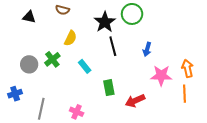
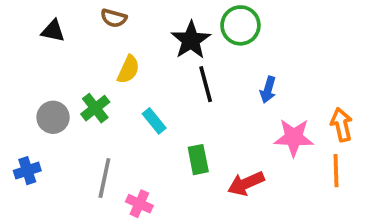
gray line: (41, 109) -> (104, 178), moved

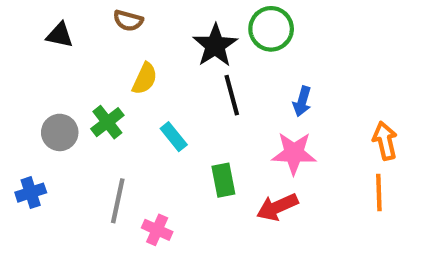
pink star: (294, 137) -> (294, 153), moved

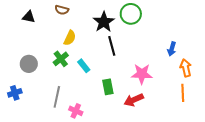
blue arrow: (302, 101) -> (172, 49), moved
green cross: (107, 122) -> (61, 59), moved

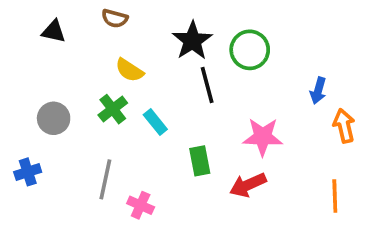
green circle: (131, 14) -> (250, 50), moved
yellow semicircle: (70, 38) -> (129, 70), turned 98
orange line: (183, 93) -> (335, 196), moved

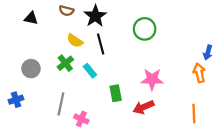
black star: (192, 41) -> (95, 16), moved
black line: (207, 85) -> (101, 44), moved
blue arrow: (318, 91) -> (208, 53), moved

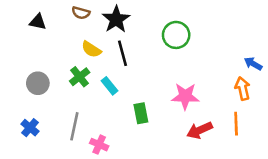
blue arrow: (208, 53) -> (253, 64), turned 104
blue cross: (16, 100) -> (30, 128), moved, turned -32
red arrow: (144, 107) -> (200, 130), moved
orange line: (194, 114) -> (236, 124), moved

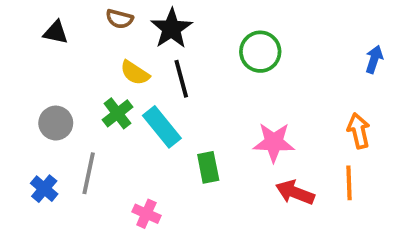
blue arrow: (253, 64) -> (374, 59), moved, turned 78
cyan rectangle: (110, 86) -> (162, 127), size x1.5
gray line: (74, 126) -> (89, 173), moved
red arrow: (200, 130) -> (295, 192), turned 45

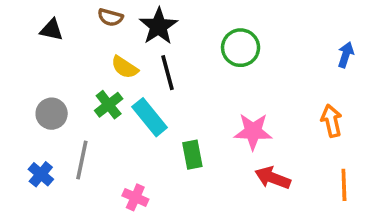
orange line: (349, 183) -> (344, 185), moved

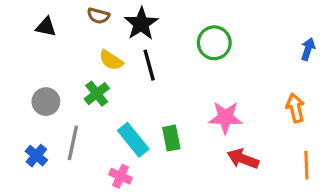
cyan rectangle: (150, 117) -> (133, 140), moved

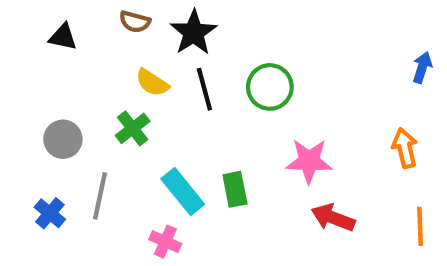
green circle: (214, 43) -> (270, 87), moved

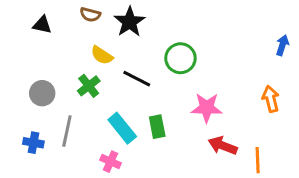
black line: (204, 89) -> (137, 79), moved, turned -48
blue cross: (50, 213) -> (33, 143), turned -30
orange line: (420, 226) -> (258, 160), moved

